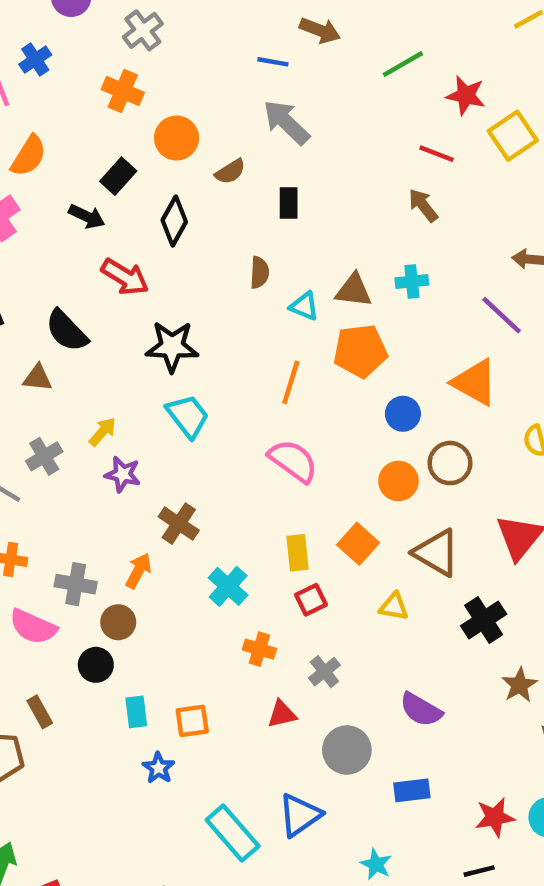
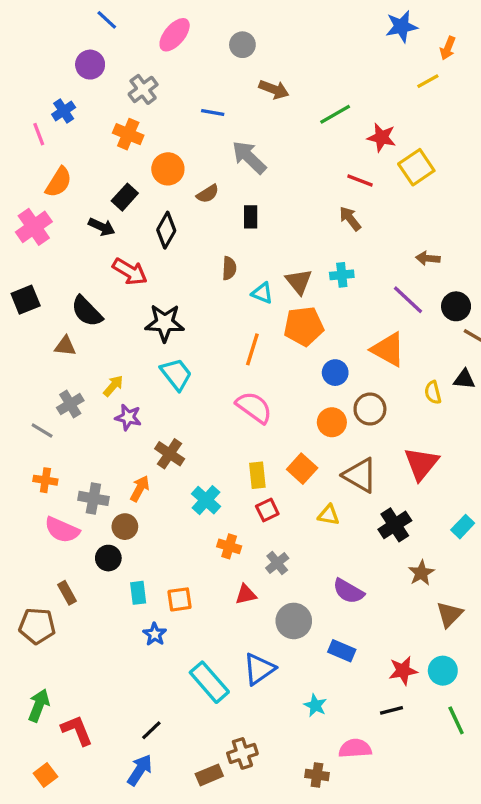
blue line: (273, 62) -> (213, 113), moved
brown triangle: (354, 290) -> (299, 282), turned 44
blue rectangle: (412, 790) -> (342, 651), turned 30

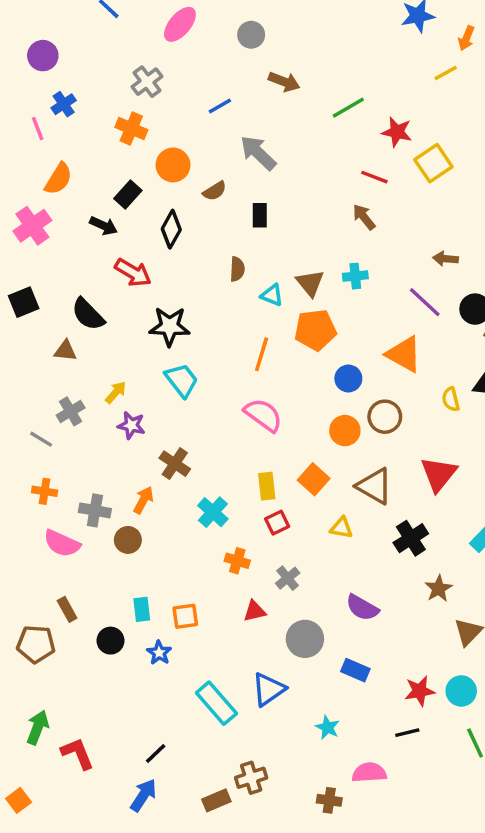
purple circle: (90, 65) -> (43, 56), moved
blue line: (213, 113) -> (220, 106), turned -40
black circle: (108, 558) -> (111, 641), moved
orange square: (45, 775) -> (19, 800), moved

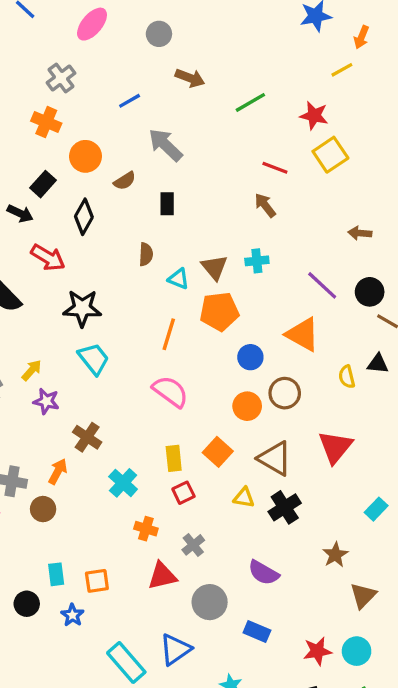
red star: (397, 132) -> (314, 116), moved
brown arrow: (446, 259) -> (360, 233), moved
black cross: (411, 538) -> (285, 507), moved
red triangle: (255, 611) -> (162, 576), size x1.4

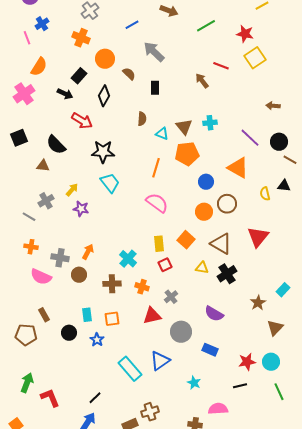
brown semicircle: (125, 181) -> (129, 74), turned -104
brown arrow: (265, 205) -> (202, 81), moved
brown cross: (87, 437) -> (112, 284), moved, turned -36
cyan rectangle: (376, 509) -> (283, 290), moved

